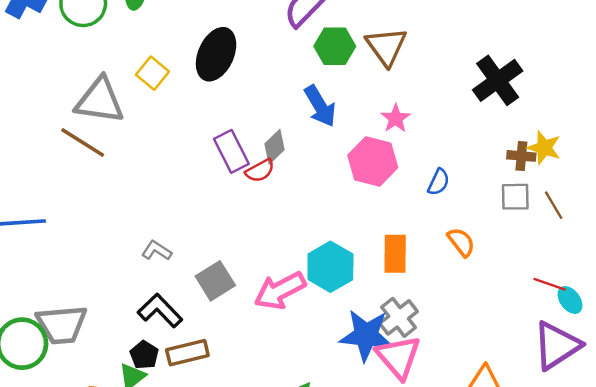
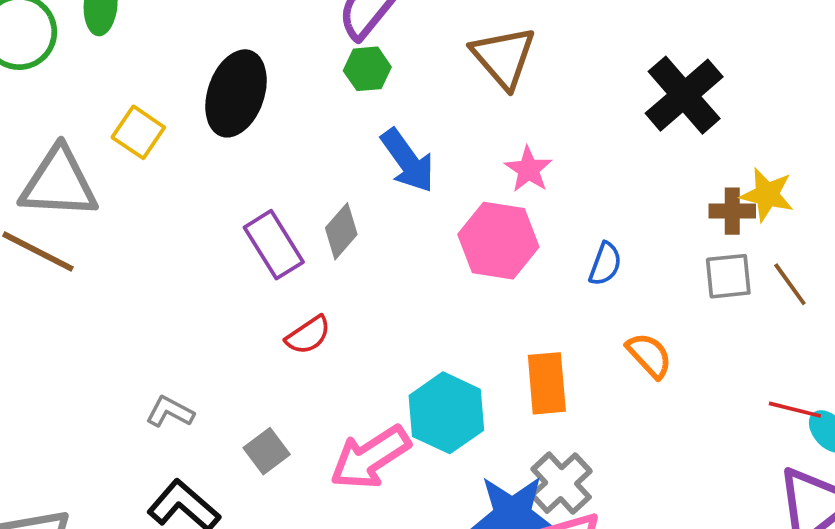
green hexagon: (335, 46) -> (367, 69), moved, size x0.7
red semicircle: (260, 171) -> (308, 335), moved
gray square: (215, 281) -> (267, 451), size x0.7

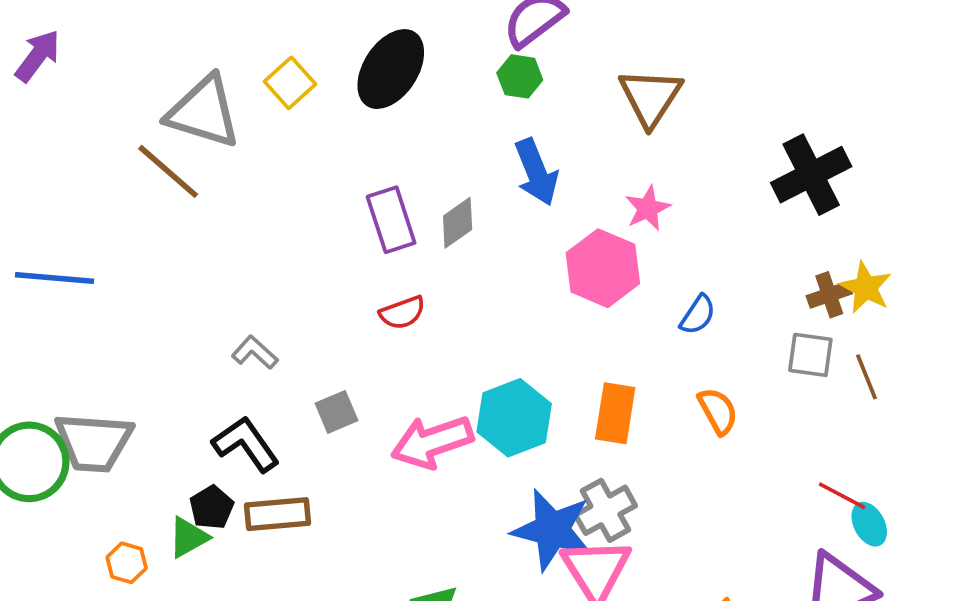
brown cross: (732, 211) -> (829, 295), turned -33

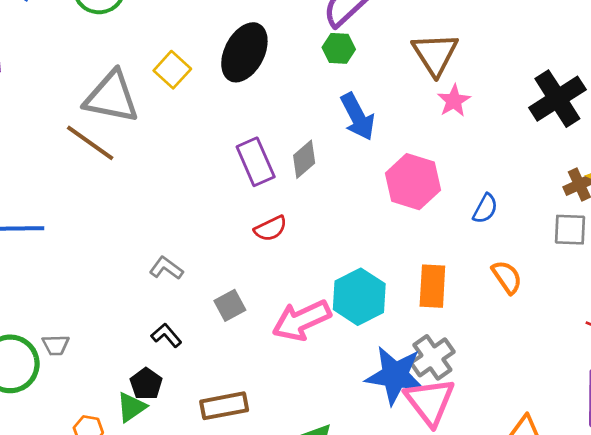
pink star: (648, 208) -> (454, 101), moved
gray trapezoid: (94, 442) -> (56, 345), size x0.5
black L-shape: (246, 444) -> (166, 335), size x0.6
brown rectangle: (278, 514) -> (224, 406), moved

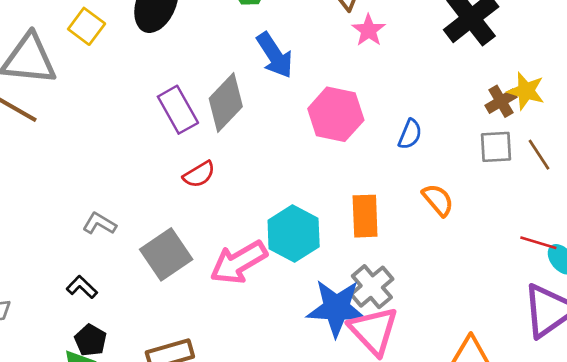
gray diamond: (304, 159) -> (226, 102), size x1.5
gray square: (230, 305) -> (166, 254), size x1.6
black L-shape: (166, 335) -> (82, 287), moved

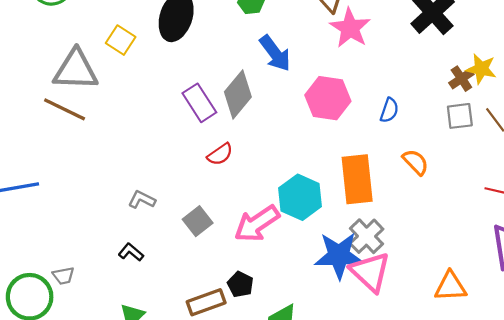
pink star: (369, 30) -> (350, 28), size x1.5
orange rectangle: (365, 216) -> (357, 179), size x1.4
gray square: (166, 254) -> (198, 221), size x0.7
black pentagon: (91, 340) -> (240, 284), moved

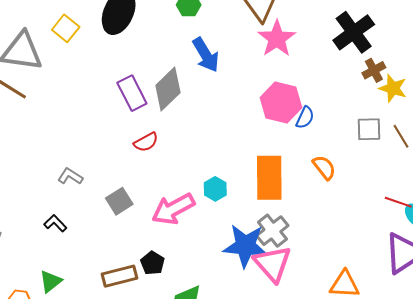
brown cross: (461, 79) -> (374, 70), moved
pink hexagon: (328, 98) -> (281, 103), moved
cyan hexagon: (300, 197) -> (215, 189), size x0.6

